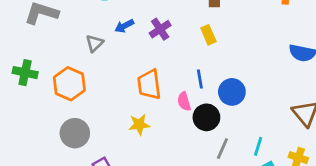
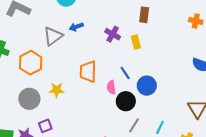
purple cross: (160, 29) -> (113, 34), moved, turned -35
gray triangle: (94, 43) -> (53, 36), size x1.5
blue line: (200, 79) -> (125, 73), turned -32
yellow star: (139, 125) -> (57, 90), moved

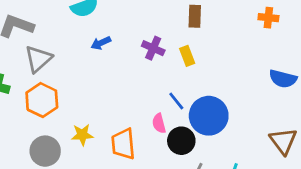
gray triangle: (53, 36) -> (38, 59), moved
orange trapezoid: (88, 72) -> (123, 144), moved
blue circle: (147, 86) -> (209, 116), size x1.4

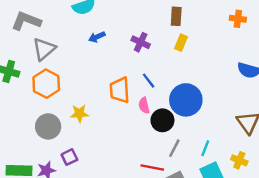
yellow rectangle: (187, 56) -> (181, 43), moved, turned 42
blue line: (176, 101) -> (149, 81), moved
orange trapezoid: (123, 144) -> (120, 90), moved

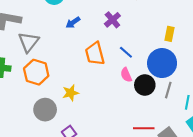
purple cross: (141, 42) -> (112, 20), turned 35
yellow rectangle: (181, 43) -> (170, 34), moved
orange trapezoid: (120, 90) -> (95, 54), moved
gray line: (174, 148) -> (168, 90), moved

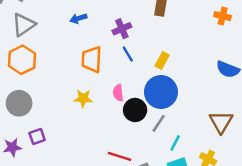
yellow rectangle: (170, 34) -> (162, 60), moved
blue line: (126, 52) -> (128, 54), moved
yellow star: (71, 93) -> (83, 98), moved

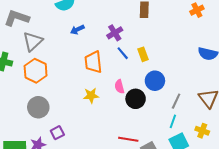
orange cross: (223, 16) -> (197, 10), turned -32
yellow rectangle: (162, 60) -> (143, 54), moved, turned -40
blue circle: (161, 92) -> (155, 81), size x0.7
gray line: (159, 123) -> (176, 101), moved

